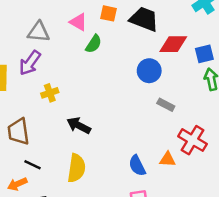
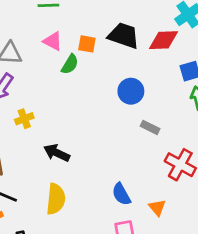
orange square: (109, 13) -> (87, 44), moved
red diamond: (173, 44) -> (163, 40), moved
orange triangle: (168, 159) -> (157, 207), moved, turned 49

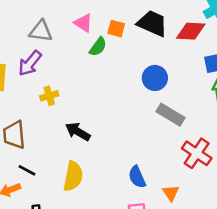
gray rectangle: (150, 127) -> (170, 115), size x1.5

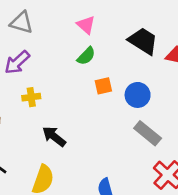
pink triangle: (83, 23) -> (86, 25), moved
orange square: (116, 29) -> (103, 86), moved, turned -36
gray triangle: (41, 31) -> (21, 23), moved

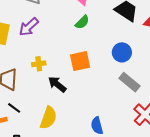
orange square: (103, 86) -> (80, 61), moved, size x1.5
yellow cross: (31, 97) -> (39, 64), moved

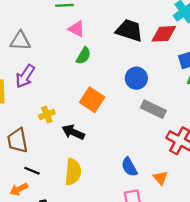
orange square: (80, 61) -> (92, 100), turned -30

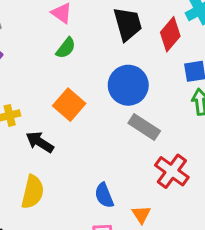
black trapezoid: (129, 30) -> (128, 24), turned 48
red diamond: (164, 34) -> (170, 34), turned -55
blue circle: (136, 78) -> (128, 85), size x1.4

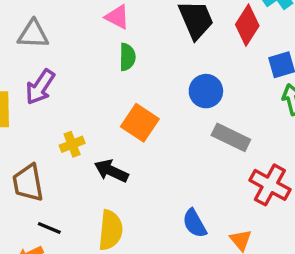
green semicircle: (66, 48) -> (127, 57), turned -30
blue circle: (128, 85) -> (206, 91), size x0.7

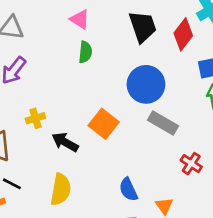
blue circle: (206, 91) -> (146, 84), size x1.4
orange square: (140, 123) -> (104, 124), moved
red cross: (270, 185) -> (191, 164), size x0.7

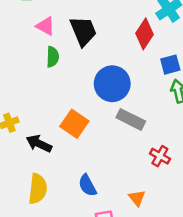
black trapezoid: (143, 27) -> (83, 31), moved
blue semicircle: (128, 189) -> (87, 185), moved

